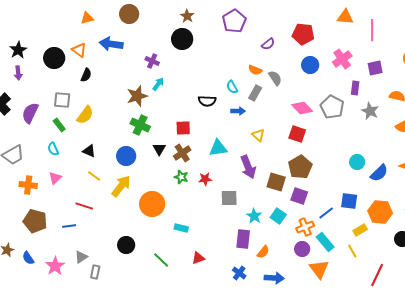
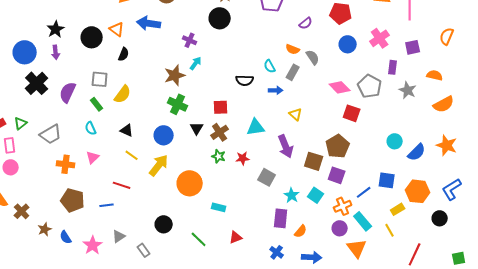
red square: (297, 134) -> (352, 113), moved
gray square: (229, 198) -> (267, 177), turned 30
gray rectangle: (95, 272) -> (144, 250), moved, turned -48

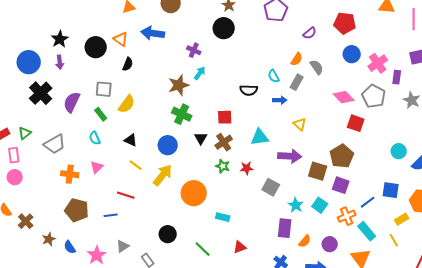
pink cross: (380, 38) -> (378, 63), moved
orange semicircle: (293, 49) -> (297, 59), turned -80
purple arrow: (286, 146) -> (290, 156), turned -65
purple circle: (340, 228) -> (330, 244), moved

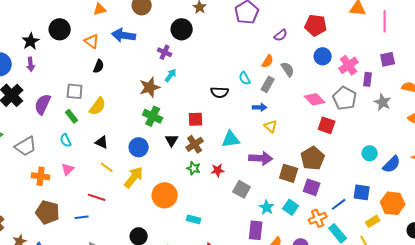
black circle: (224, 28) -> (182, 29), moved
black circle: (96, 47) -> (60, 29), moved
blue arrow: (280, 100) -> (260, 107), moved

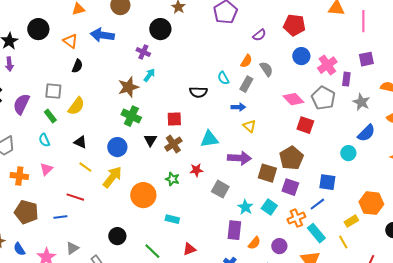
blue semicircle: (392, 164) -> (366, 133), moved
green star: (194, 168) -> (172, 179), moved
blue square: (362, 192) -> (327, 182), moved

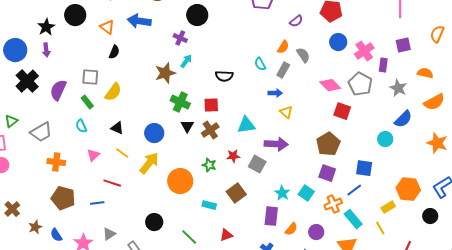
black semicircle: (198, 92) -> (224, 76), moved
green cross: (131, 116) -> (180, 102), moved
pink triangle: (46, 169) -> (93, 155), moved
brown square: (267, 173) -> (236, 193), moved, turned 36
gray square: (220, 189) -> (257, 164), moved

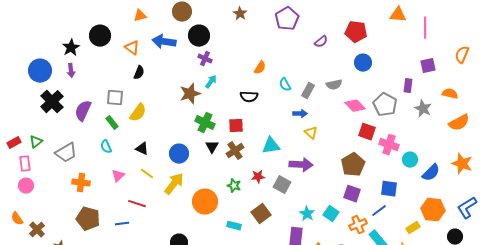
black circle: (197, 15) -> (199, 36), moved
orange semicircle: (283, 47) -> (260, 68), moved
pink cross: (364, 51) -> (389, 145), moved, turned -36
gray semicircle: (303, 55) -> (334, 85), moved, turned 112
blue semicircle: (403, 119) -> (431, 173), moved

